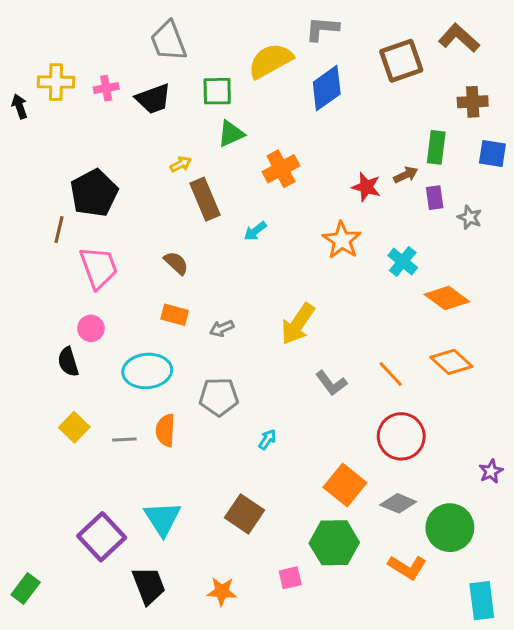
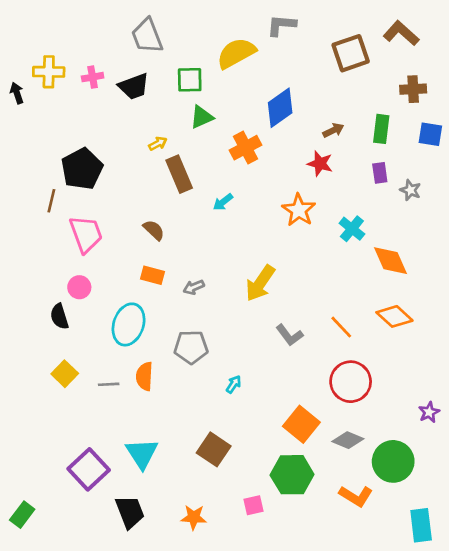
blue diamond: (327, 88) -> (280, 108), moved
brown arrow: (406, 175) -> (333, 130), moved
orange diamond: (447, 298) -> (390, 261), turned 30
cyan ellipse: (147, 371) -> (129, 324), turned -66

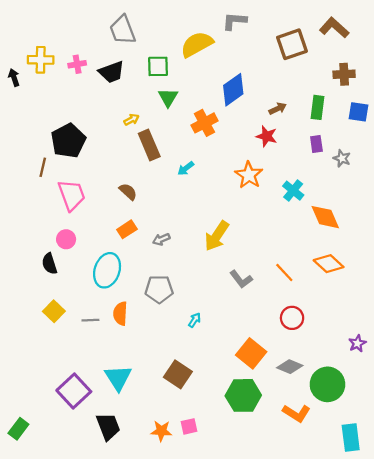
green triangle: (202, 117) -> (168, 97), turned -35
orange rectangle: (152, 275) -> (127, 229), turned -48
red circle: (351, 382) -> (292, 318), size x0.7
pink square: (254, 505) -> (189, 426), moved

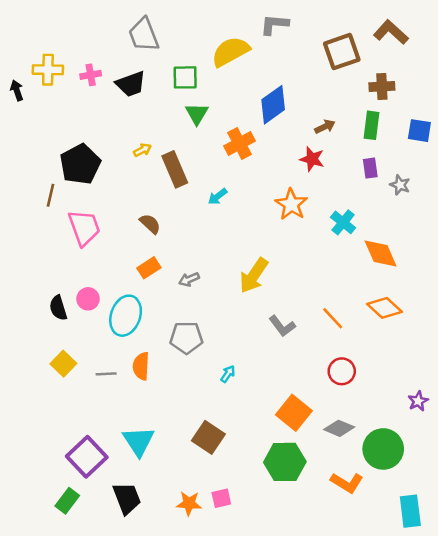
brown cross: (344, 74) -> (382, 87), moved
yellow arrow: (131, 120) -> (142, 150), moved
pink circle: (66, 239) -> (88, 299), moved
green rectangle: (18, 429) -> (67, 501), moved

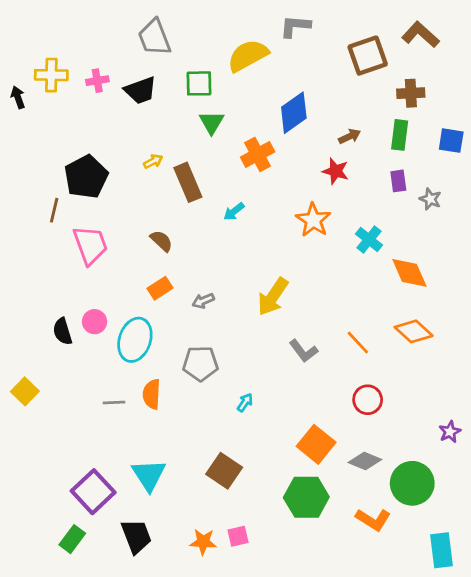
yellow square: (63, 364) -> (25, 391), moved

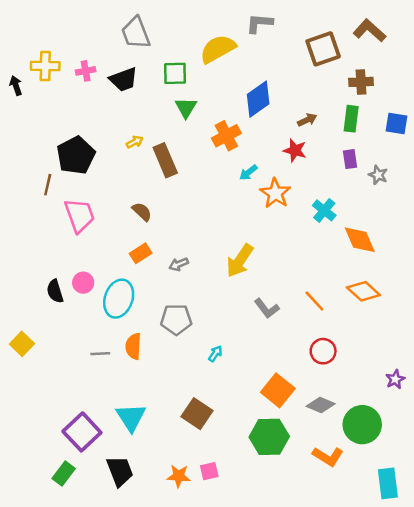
cyan arrow: (234, 212) -> (248, 172), moved

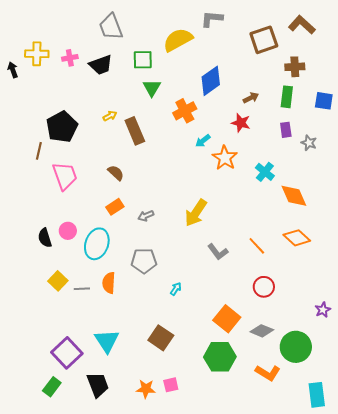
yellow square: (22, 344) -> (58, 281), moved

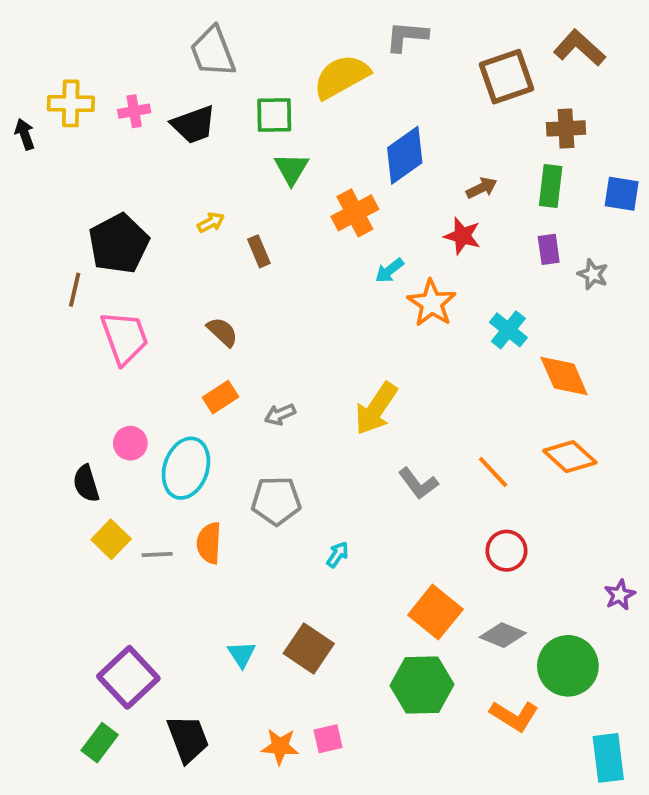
brown rectangle: (135, 131) -> (259, 251), size x0.6
black semicircle: (45, 238) -> (86, 484), moved
cyan triangle: (107, 341) -> (242, 654), moved, size x0.6

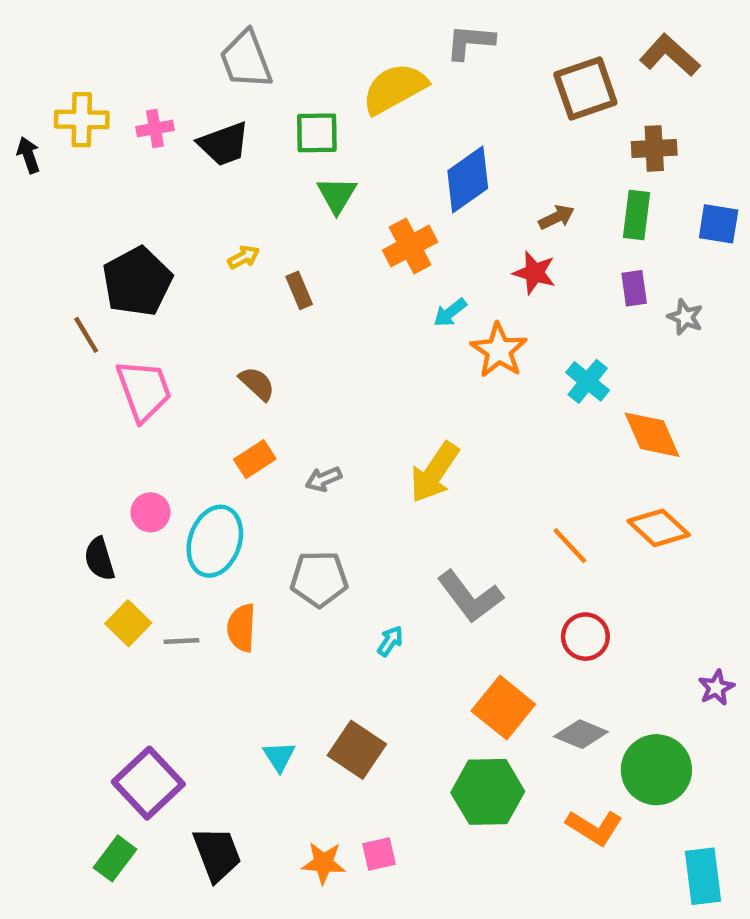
brown line: (75, 290) -> (86, 335), turned -44
gray L-shape: (418, 484) -> (470, 597), moved, size x1.4

